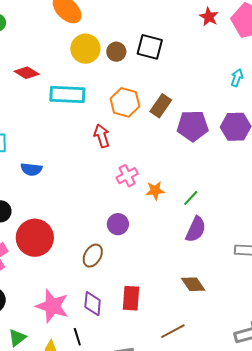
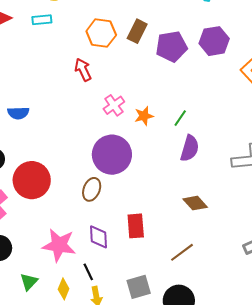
cyan rectangle: (67, 95) -> (42, 20), moved, size x0.6
purple circle: (118, 224) -> (112, 155), size x1.8

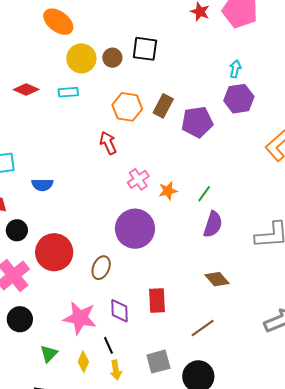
purple hexagon: (214, 41) -> (239, 99), moved
brown ellipse: (92, 189) -> (101, 268), moved

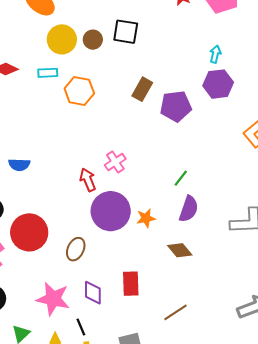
orange hexagon: (127, 107) -> (79, 91), moved
red arrow: (108, 143) -> (88, 180), moved
orange star: (168, 191) -> (146, 218), moved
brown diamond: (217, 279) -> (180, 250), moved

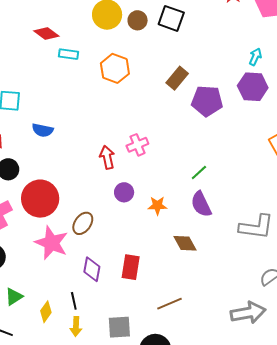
cyan rectangle: (48, 73) -> (69, 54), moved
purple semicircle: (189, 209) -> (201, 204), turned 124
purple circle: (111, 211) -> (124, 192), size x0.5
pink star: (53, 299) -> (51, 243), moved

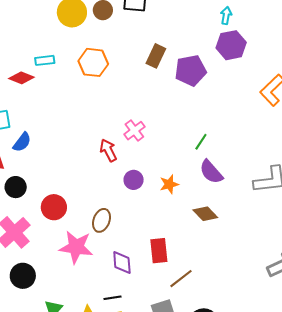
red diamond: (46, 34) -> (21, 78), moved
blue semicircle: (43, 130) -> (22, 142), moved, turned -50
red circle: (40, 199) -> (54, 207), size x0.7
black line: (74, 301) -> (113, 298), turned -72
brown line: (170, 304) -> (181, 279), moved

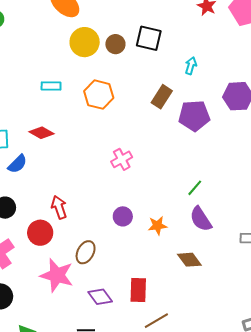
cyan arrow: (226, 15) -> (191, 66), moved
red diamond: (21, 78) -> (42, 133), moved
pink cross: (134, 131) -> (122, 159), moved
red arrow: (108, 150) -> (59, 207), moved
purple diamond: (122, 263) -> (100, 297), turned -40

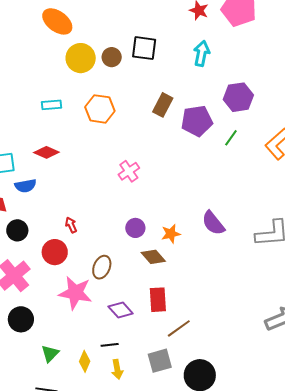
cyan arrow: (191, 66) -> (202, 53), moved, size x1.4
blue semicircle: (17, 164) -> (26, 186), turned 40
green line: (195, 188) -> (231, 138), moved
red arrow: (59, 207) -> (71, 225), size x0.7
brown diamond: (189, 260) -> (153, 257), moved

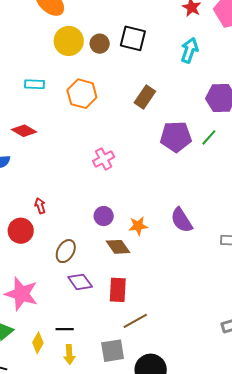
purple pentagon: (197, 121) -> (176, 137), moved
pink star: (75, 293) -> (21, 294), moved
purple diamond: (121, 310) -> (80, 282), moved

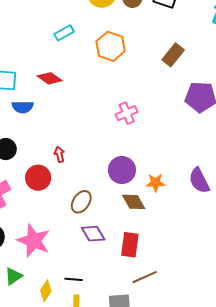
cyan rectangle: (34, 84) -> (64, 33), turned -36
purple circle: (104, 216) -> (122, 170), size x1.4

